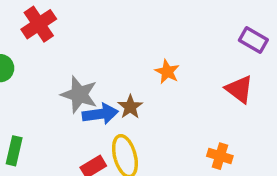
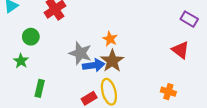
orange star: (167, 72) -> (110, 39), moved
brown star: (130, 107) -> (112, 61), size x1.5

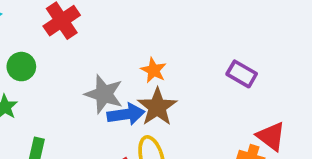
purple rectangle: (189, 19) -> (242, 74), moved
red triangle: (180, 50) -> (271, 136), moved

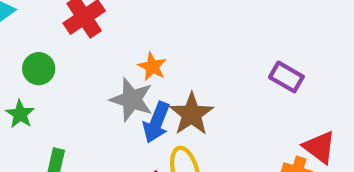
orange star: (154, 70) -> (152, 67), moved
blue arrow: (126, 114) -> (156, 122), turned 120

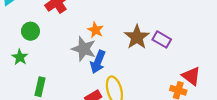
purple rectangle: (286, 77) -> (162, 39), moved
brown star: (191, 114) -> (137, 37), moved

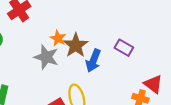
brown star: (137, 37) -> (76, 45), moved
blue arrow: (98, 62) -> (93, 61), moved

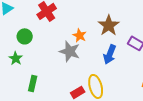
brown star: (76, 45) -> (109, 25), moved

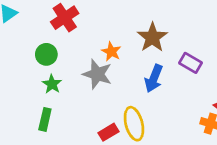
green circle: (25, 36) -> (46, 54), moved
green star: (16, 58) -> (52, 84), moved

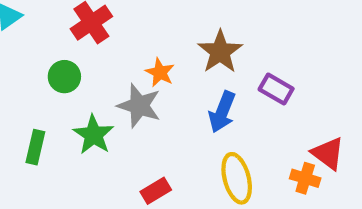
green star: (52, 84) -> (93, 135), moved, size x1.4
green rectangle: (45, 119) -> (35, 147), moved
yellow ellipse: (134, 124) -> (237, 178), moved

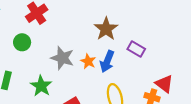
orange star: (160, 72) -> (88, 61), moved
green star: (93, 135) -> (41, 86), moved

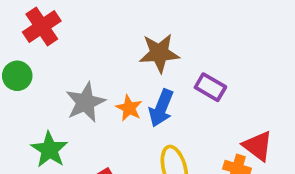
brown star: (106, 29) -> (159, 53), turned 30
gray star: (62, 58) -> (85, 102), turned 30

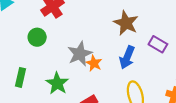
brown star: (159, 53) -> (126, 23), turned 30
orange star: (129, 108) -> (94, 63), moved

